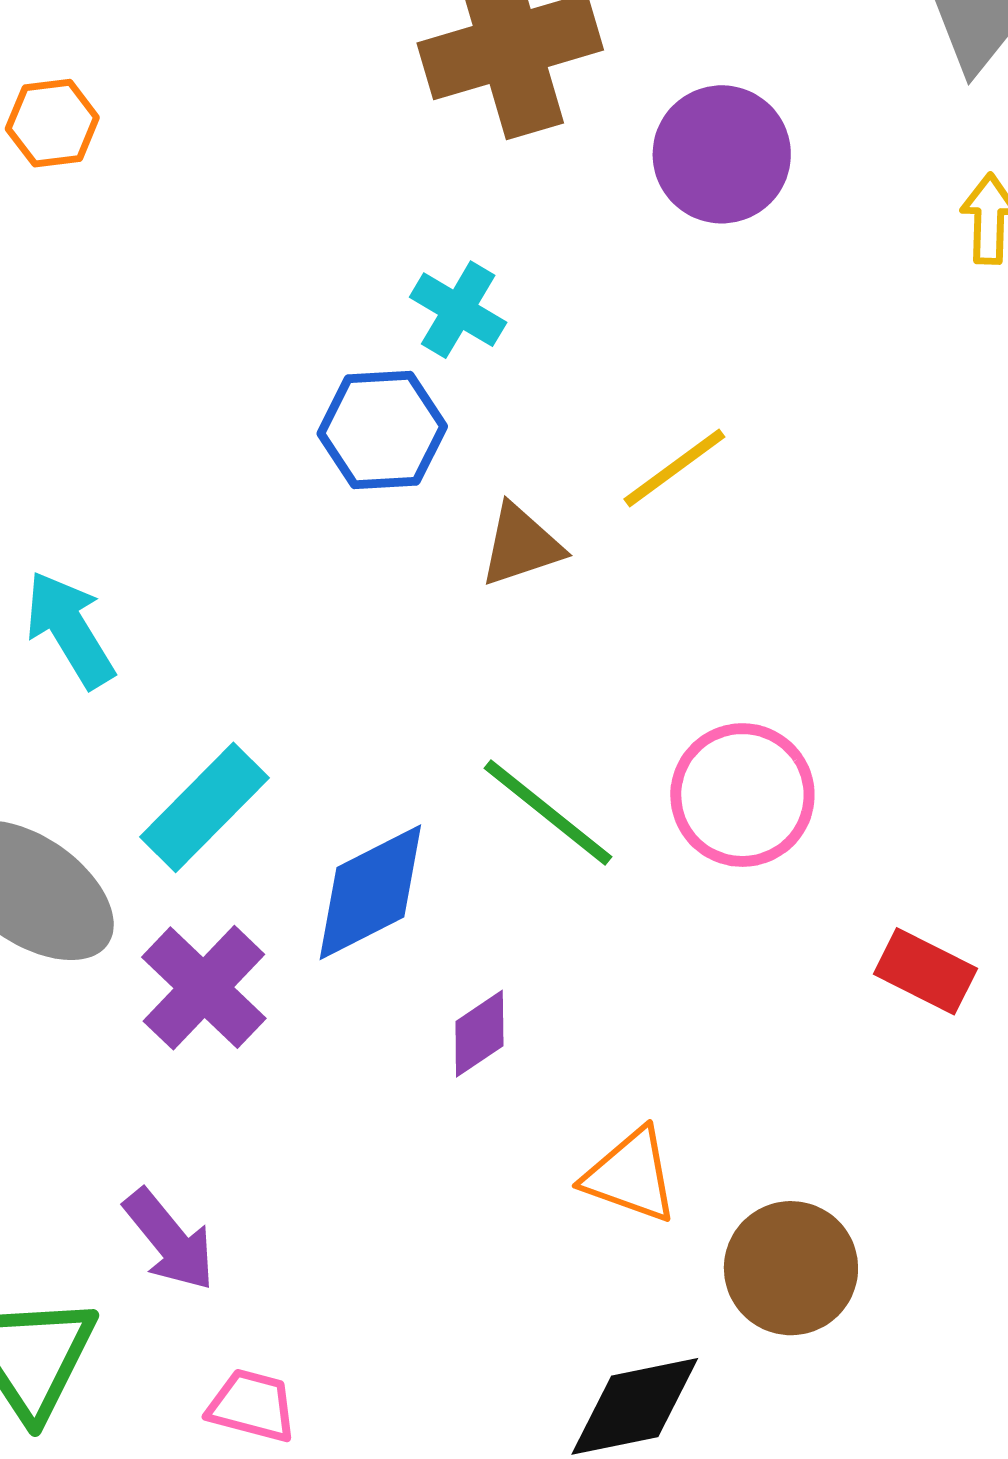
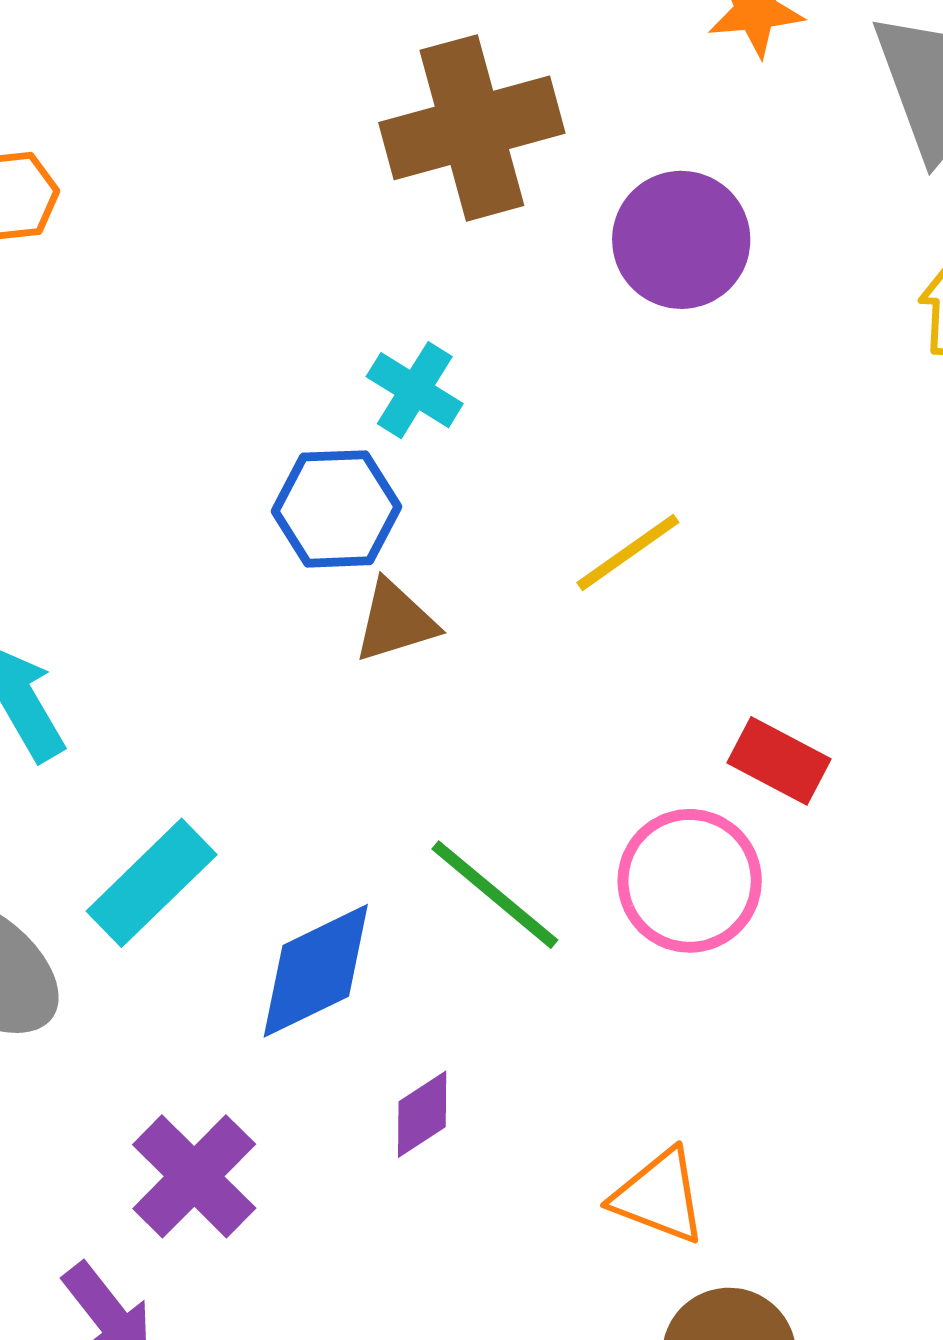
brown triangle: (521, 545) -> (395, 621), moved
red rectangle: (925, 971) -> (779, 761), moved
purple cross: (204, 988) -> (194, 1176), moved
orange triangle: (631, 1176) -> (659, 1196), moved

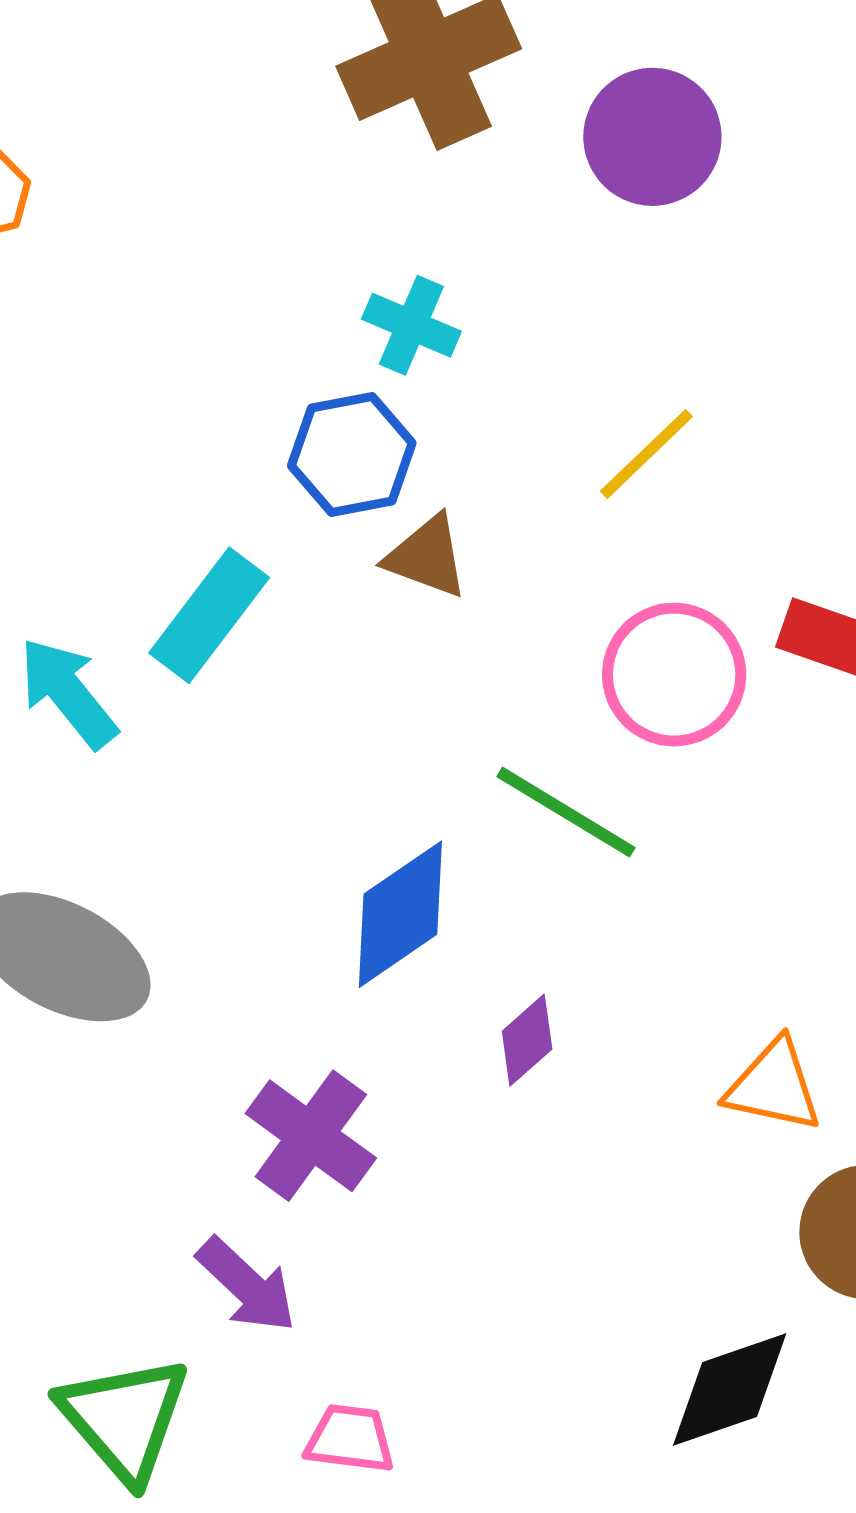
brown triangle: (395, 621) -> (427, 557), turned 46
pink circle: (690, 881) -> (674, 675), moved
cyan rectangle: (152, 883) -> (209, 615), moved

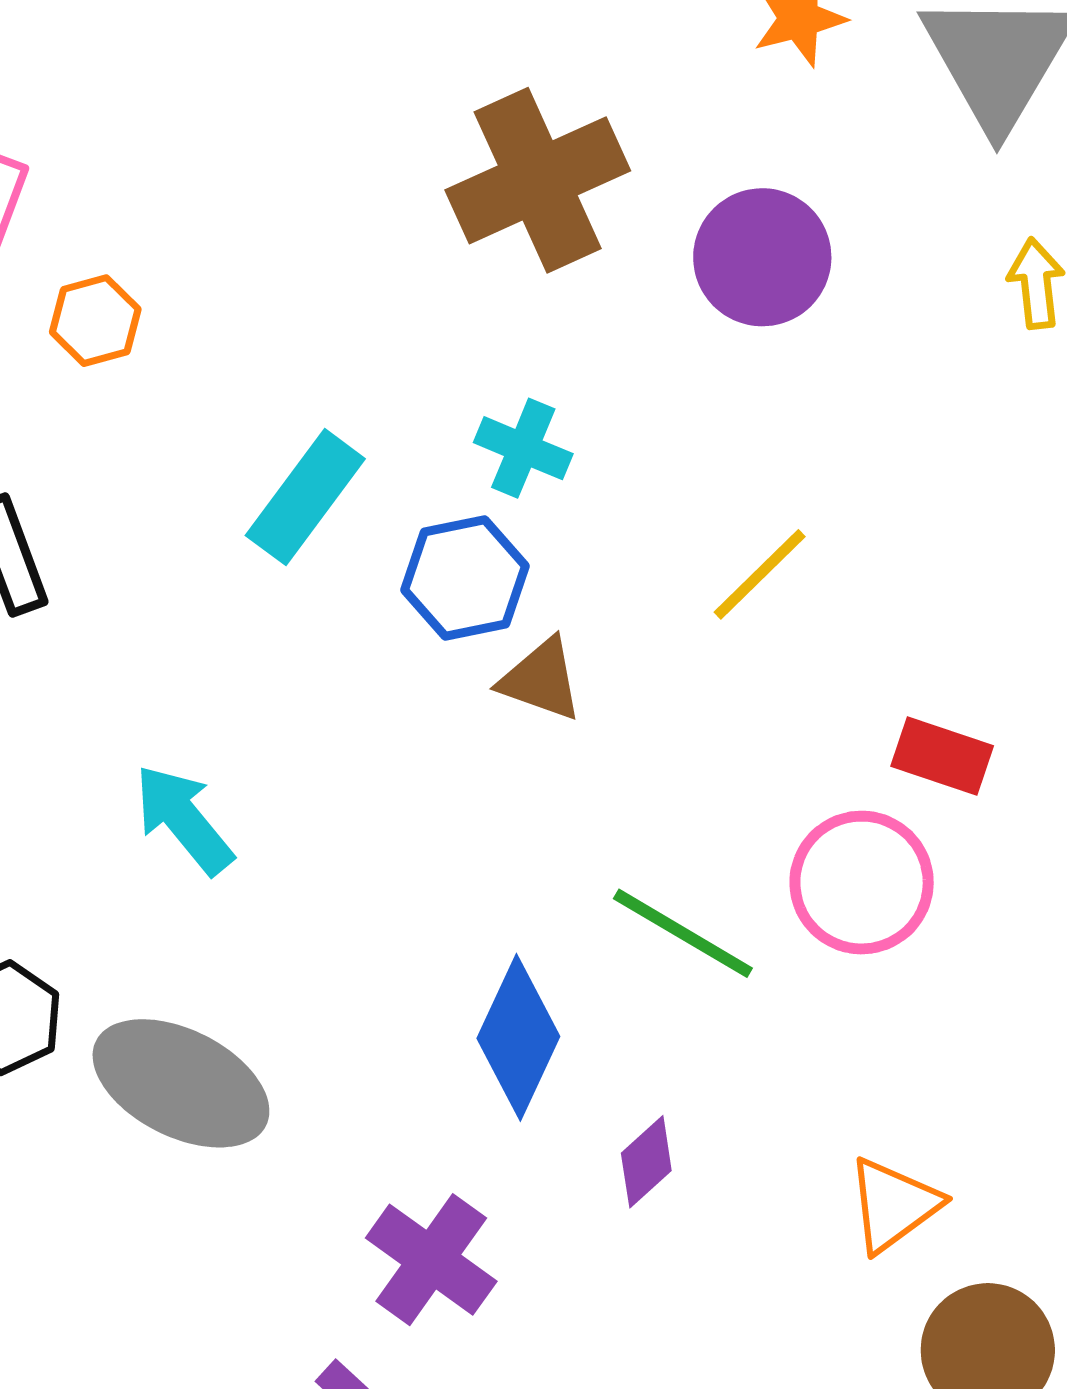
cyan rectangle: (209, 615) -> (305, 497), moved
pink circle: (674, 675) -> (862, 883), moved
blue diamond: (400, 914) -> (518, 1037), turned -30
orange triangle: (774, 1086) -> (893, 1205), turned -48

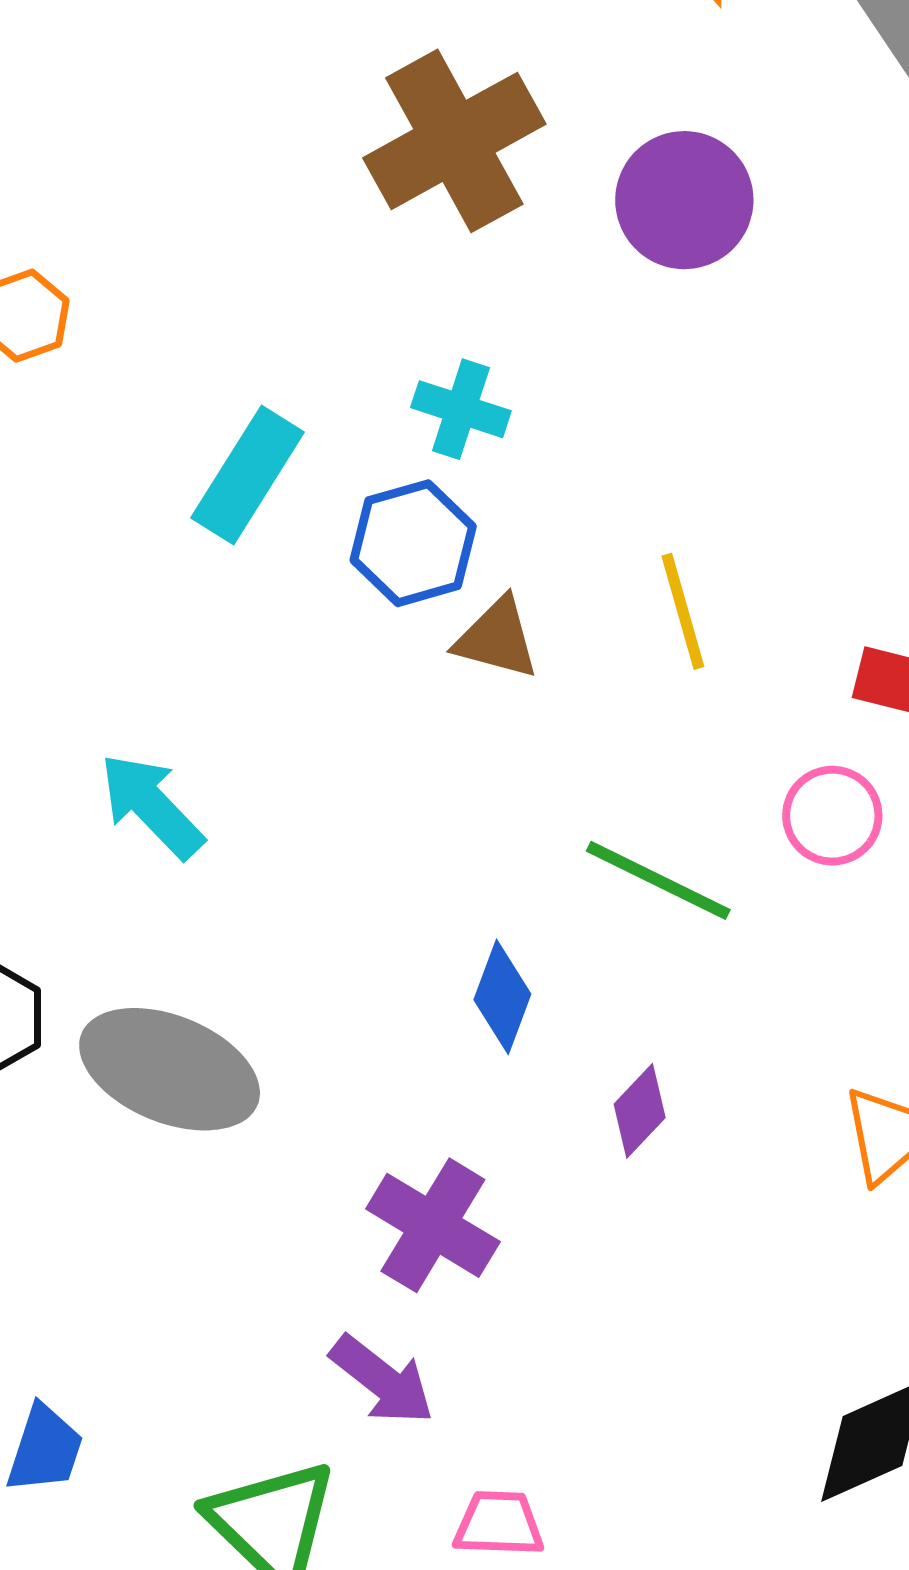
yellow line: (760, 574) -> (683, 611), moved, turned -57
pink circle: (862, 883) -> (832, 816), size x0.7
blue diamond: (518, 1037) -> (502, 997), size x0.7

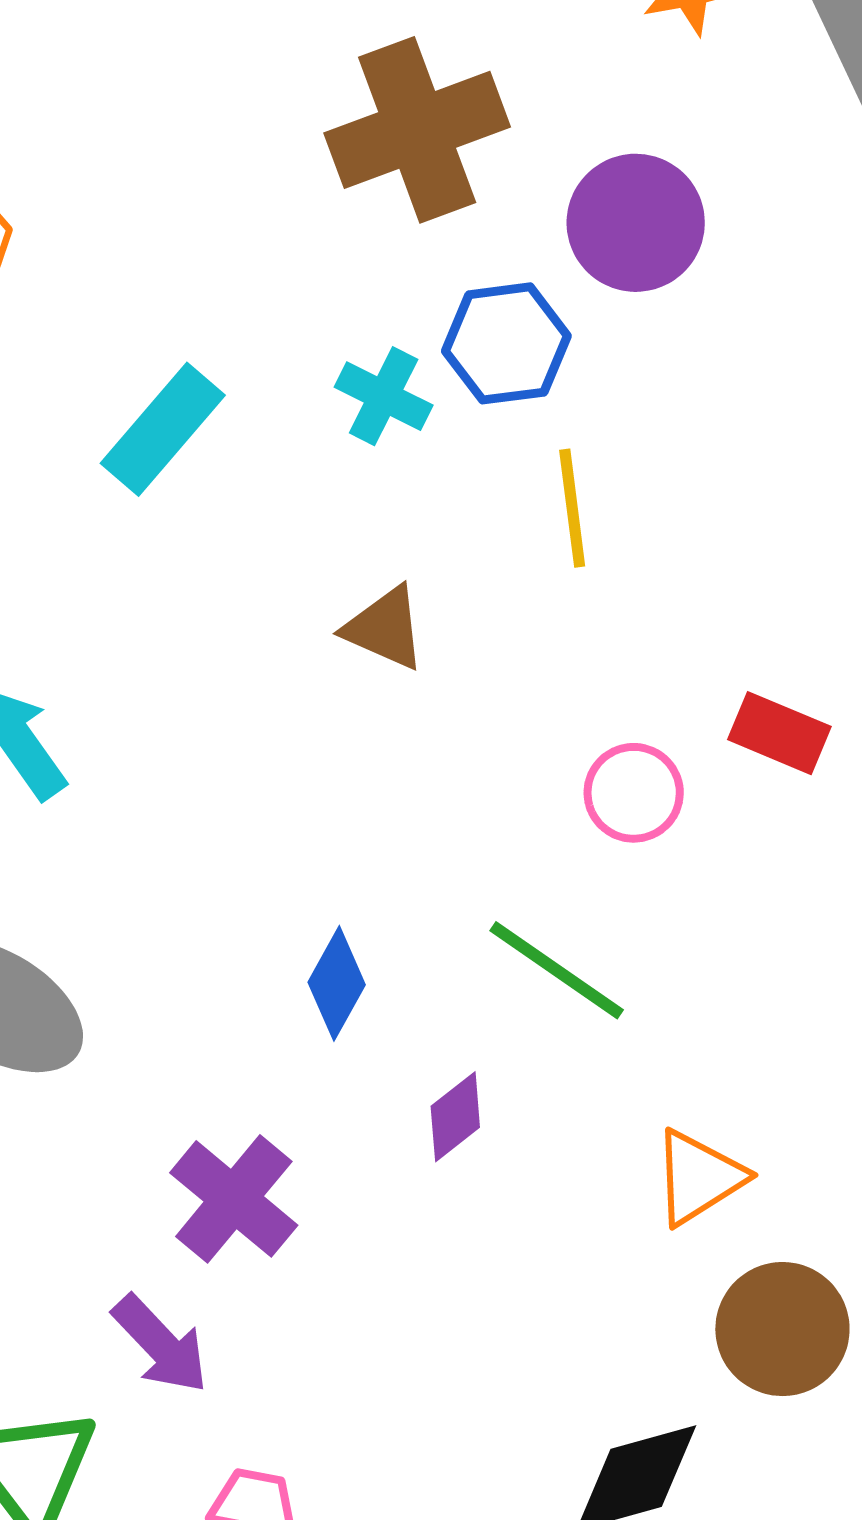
blue hexagon: (413, 543) -> (506, 343), moved
yellow line: (683, 611) -> (572, 508), moved
pink circle: (832, 816) -> (634, 793), moved
green line: (658, 880) -> (557, 970), moved

